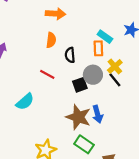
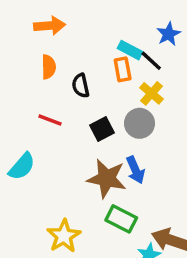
gray circle: (93, 75) -> (140, 123), moved
black line: (115, 80) -> (151, 61), moved

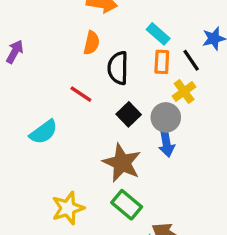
cyan rectangle: (130, 50) -> (158, 34), moved
black semicircle: (81, 86) -> (118, 68), size x1.4
black square: (102, 129) -> (129, 114), turned -30
blue arrow: (135, 170) -> (166, 143), moved

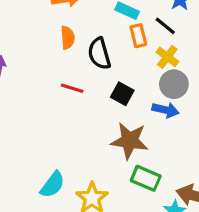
gray circle: (166, 117) -> (174, 84), moved
cyan semicircle: (43, 132) -> (52, 185), moved
blue arrow: (166, 143) -> (165, 110), turned -50

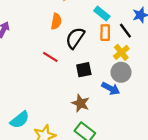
black semicircle: (99, 54) -> (75, 38), turned 35
black square: (122, 94) -> (84, 70), turned 35
brown star: (130, 141) -> (81, 103), size x0.7

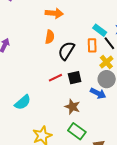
cyan rectangle: (102, 13) -> (100, 30), moved
red line: (50, 57) -> (55, 78), moved, turned -56
cyan semicircle: (20, 120) -> (23, 102), moved

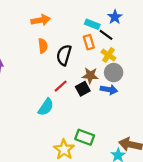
black square: (75, 78) -> (83, 89), moved
cyan semicircle: (23, 102) -> (46, 107), moved
brown star: (72, 107) -> (90, 75), moved
green rectangle: (77, 131) -> (85, 137), moved

